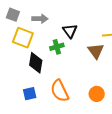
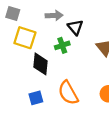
gray arrow: (40, 19) -> (54, 15), moved

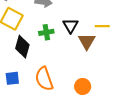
black triangle: (75, 27) -> (71, 26), moved

